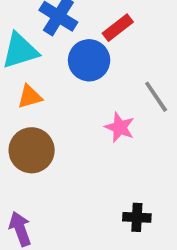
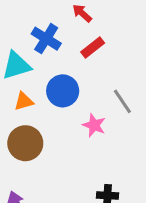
blue circle: (89, 60) -> (63, 91), moved

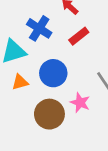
brown circle: (25, 143) -> (49, 114), moved

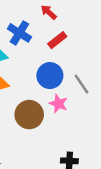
blue circle: (53, 73) -> (50, 76), moved

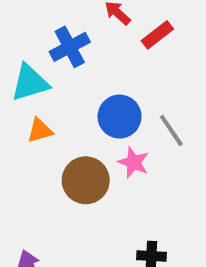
blue cross: (19, 33) -> (70, 47), turned 30
red rectangle: (57, 40) -> (157, 35), moved

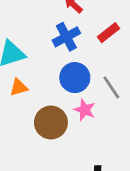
red rectangle: (157, 35) -> (109, 33), moved
blue cross: (70, 47) -> (66, 37), moved

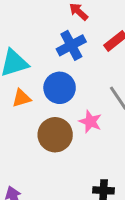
blue circle: (75, 78) -> (60, 88), moved

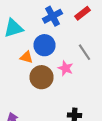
orange triangle: (21, 98) -> (26, 57), moved, turned 32

